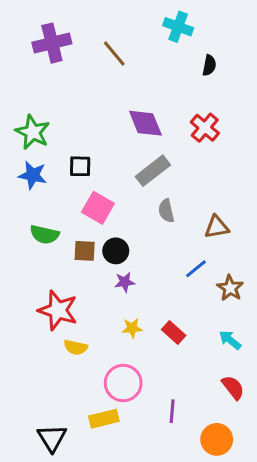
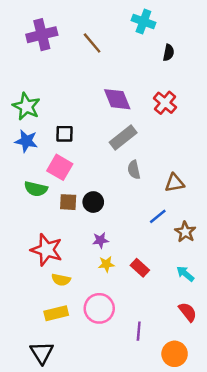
pink square: (98, 208) -> (60, 167), moved
purple star: (125, 282) -> (100, 240), moved
yellow rectangle: (104, 419) -> (56, 313), moved

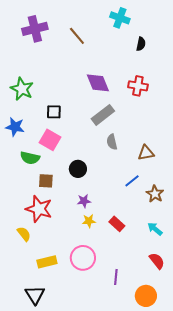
red cross: (165, 103) -> (138, 86), turned -30
blue star: (26, 141) -> (15, 127), moved
brown square: (68, 202) -> (46, 181), moved
yellow semicircle: (61, 280) -> (24, 234), moved, turned -140

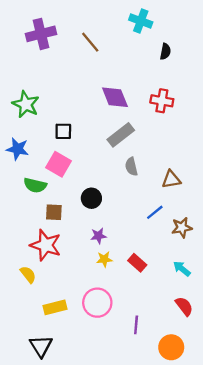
brown star: (155, 194) -> (182, 228), turned 30

